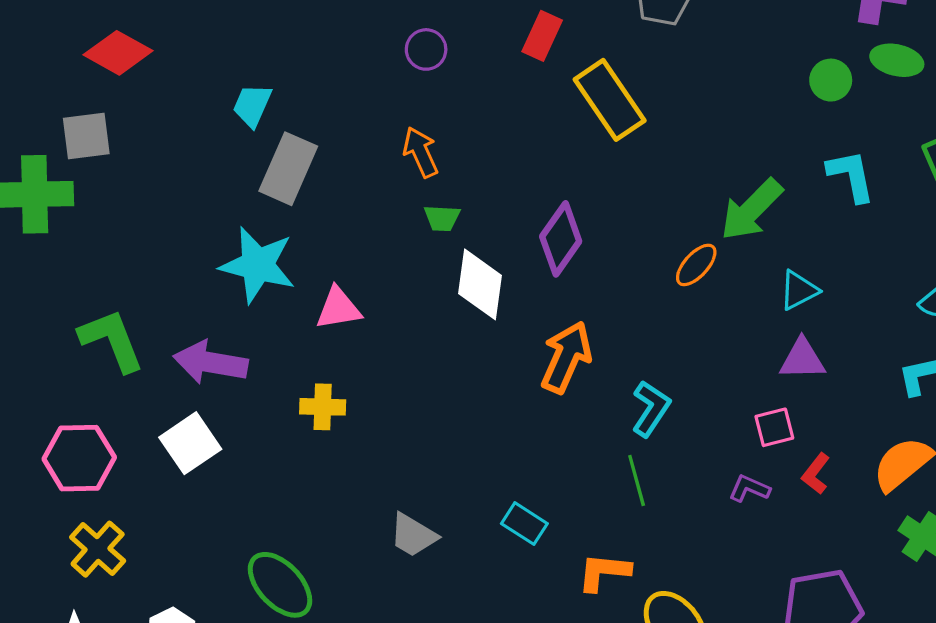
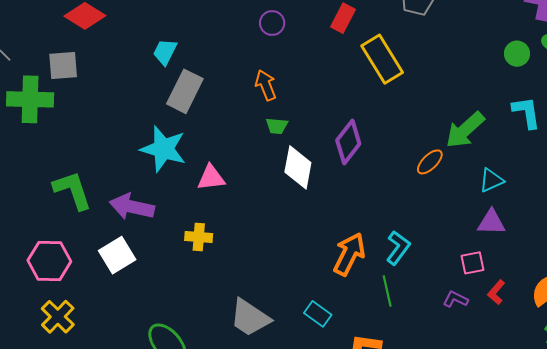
orange arrow: (566, 357) -> (349, 254), moved
gray trapezoid: (413, 535) -> (250, 318), size x1.4

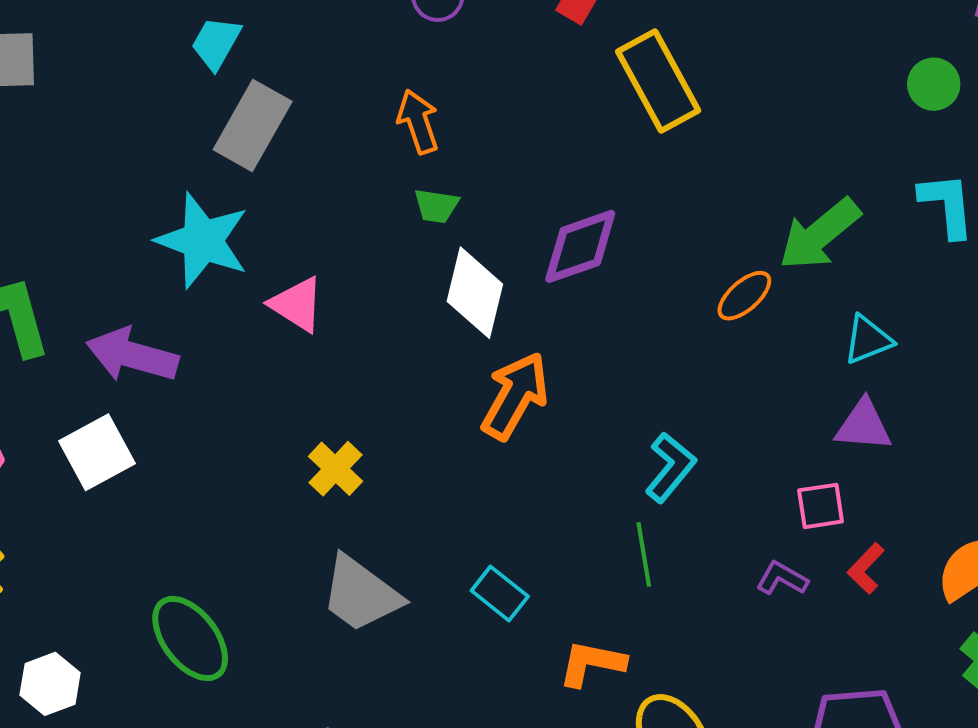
purple diamond: (348, 142) -> (580, 246), turned 30
pink triangle: (211, 178) -> (297, 304), turned 36
yellow cross: (199, 237) -> (336, 469), moved, turned 36
orange arrow: (349, 254) -> (515, 396), moved

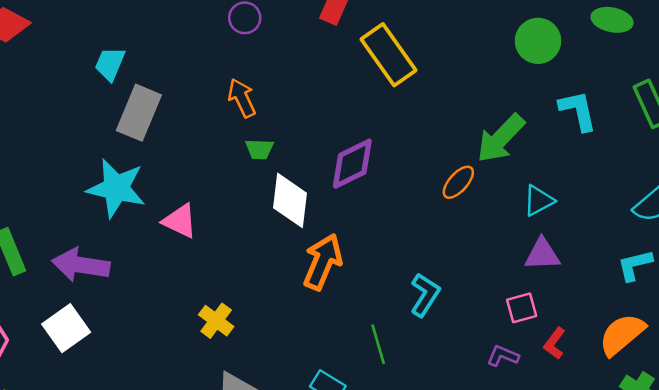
green circle: (934, 84) -> (538, 41), moved, size x1.4
green line: (644, 554) -> (378, 344), moved

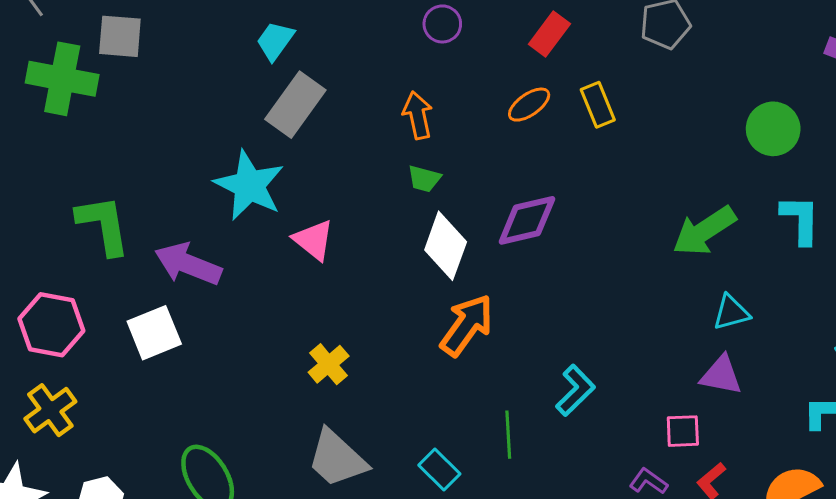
yellow rectangle: (389, 55) -> (598, 105), size x0.6
orange ellipse: (458, 182) -> (529, 105), moved

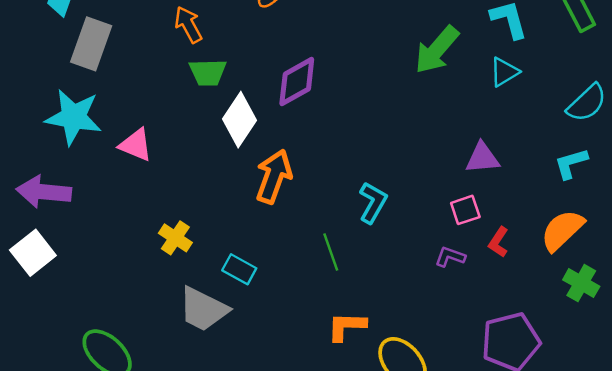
green trapezoid: (424, 179) -> (208, 72), size x1.4
white diamond: (446, 246) -> (239, 120), turned 30
cyan triangle: (731, 312) -> (504, 72), moved
cyan rectangle: (439, 470) -> (239, 269), moved

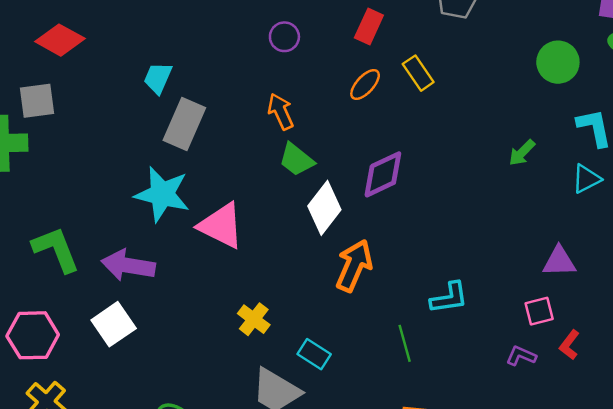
green arrow: (437, 50) -> (522, 153), size x0.6
green trapezoid: (208, 72) -> (296, 160), turned 36
pink triangle: (136, 145) -> (221, 226), size x1.4
cyan L-shape: (373, 203) -> (449, 298), turned 48

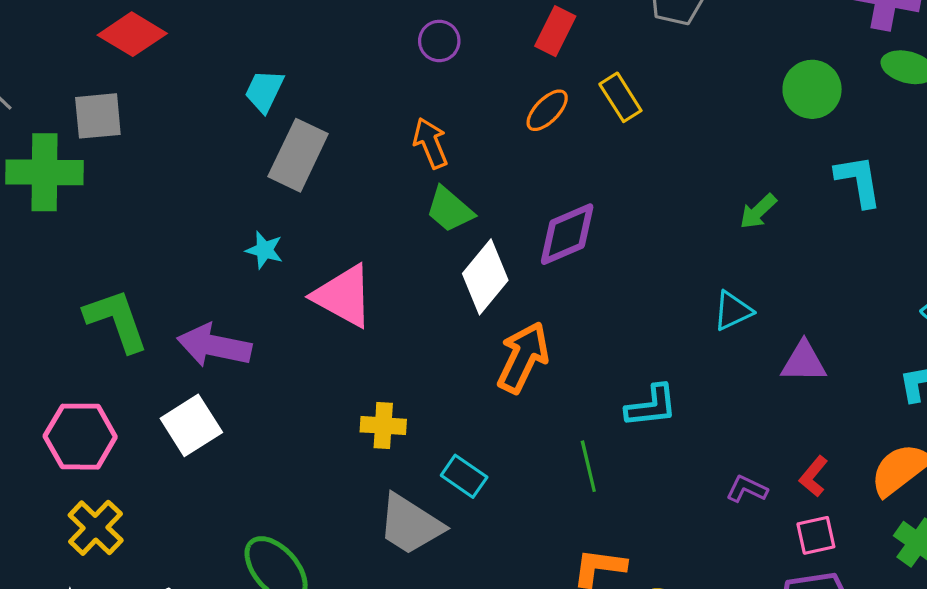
cyan triangle: (586, 179) -> (733, 311), moved
cyan star: (162, 194) -> (264, 250), size x0.5
pink square: (539, 311) -> (816, 535), moved
yellow cross: (254, 319) -> (383, 426), turned -36

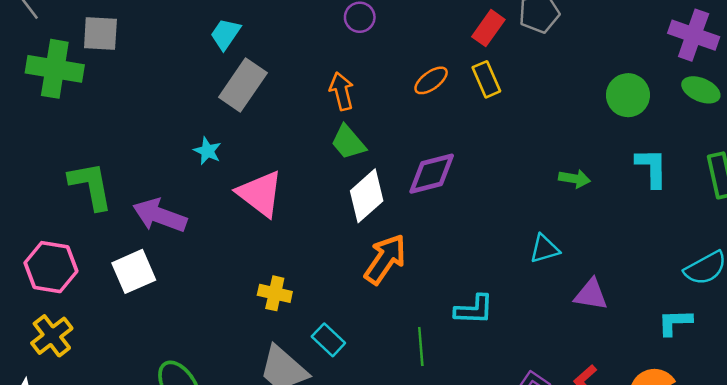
red rectangle: (555, 31) -> (488, 28), moved
green arrow: (758, 211) -> (574, 179), turned -136

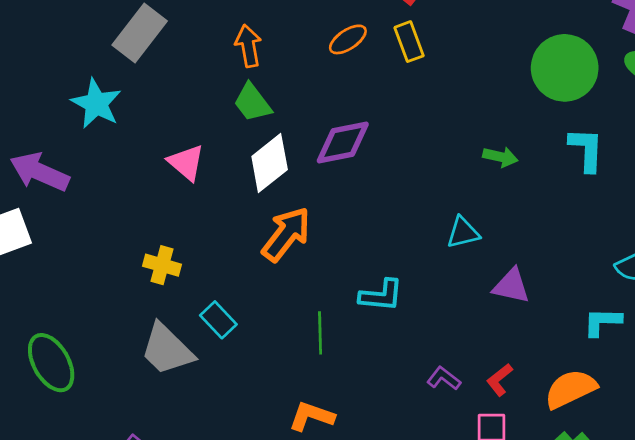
green circle: (628, 95) -> (565, 68), size x1.4
cyan star: (207, 151) -> (96, 104), size x1.6
pink triangle: (260, 194) -> (186, 163), moved, size x0.7

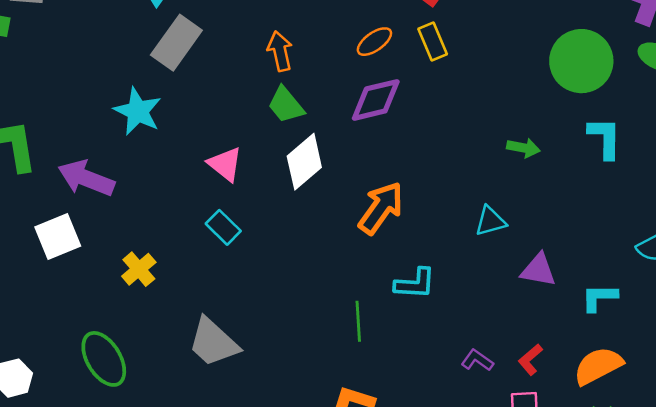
purple diamond: (343, 143) -> (376, 100), moved
orange arrow: (286, 234) -> (381, 208), moved
yellow cross: (162, 265) -> (139, 269), moved, turned 36
cyan rectangle: (218, 320) -> (223, 227), moved
cyan L-shape: (602, 322) -> (599, 297), moved

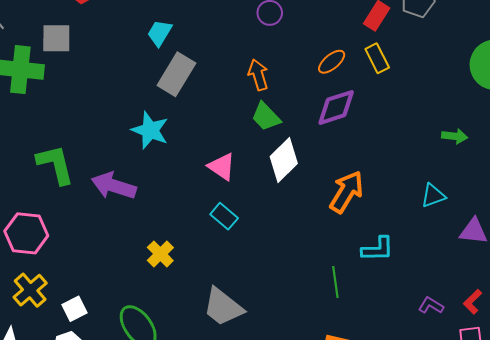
white square: (58, 237) -> (75, 309), moved, size x0.7

